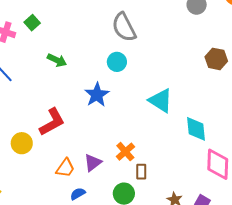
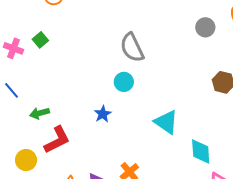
green arrow: (57, 60) -> (40, 113), moved, turned 138
blue star: (97, 95) -> (103, 114), size x0.7

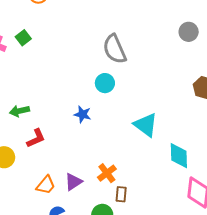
blue star: (103, 114) -> (83, 114), turned -30
red L-shape: (57, 140) -> (36, 138), size x0.7

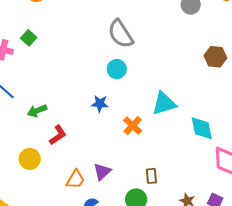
cyan triangle: (146, 125) -> (164, 103), turned -44
orange cross: (107, 173) -> (133, 126), moved

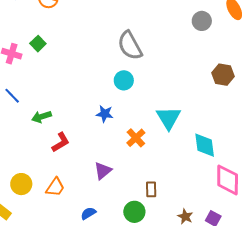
cyan triangle: (164, 103) -> (169, 118), turned -48
yellow circle: (30, 159) -> (21, 184), moved
purple triangle: (102, 172) -> (103, 171), moved
orange trapezoid: (75, 179) -> (55, 187), moved

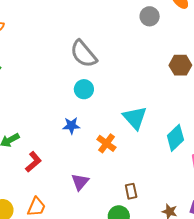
cyan diamond: (205, 145) -> (175, 138), turned 64

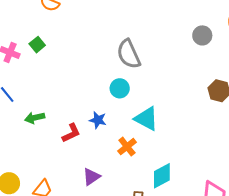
cyan triangle: (135, 118) -> (146, 119), moved, turned -36
cyan diamond: (175, 138) -> (162, 176), moved
red L-shape: (33, 162) -> (71, 133), moved

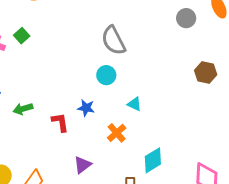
cyan triangle: (146, 119) -> (134, 104), size x0.6
red L-shape: (71, 133) -> (60, 122), turned -70

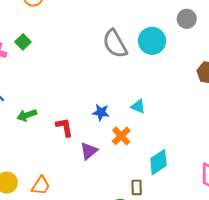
cyan circle: (106, 75) -> (152, 41), moved, size x1.4
blue star: (86, 108) -> (101, 112), moved
purple triangle: (82, 165) -> (89, 151), moved

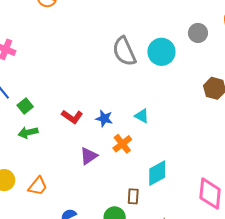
green square: (23, 42) -> (25, 106), moved
green arrow: (27, 115) -> (28, 133), moved
red L-shape: (64, 127) -> (72, 117), moved, turned 130

